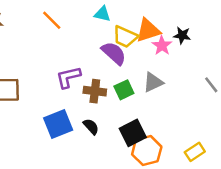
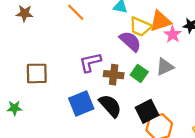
green square: (124, 90) -> (139, 73), turned -30
black semicircle: (91, 127) -> (110, 106), size x1.6

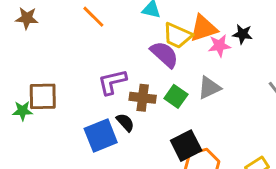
pink star: (173, 34) -> (219, 46), turned 30
black semicircle: (110, 106) -> (125, 122), moved, size x0.6
green star: (14, 108) -> (22, 111), moved

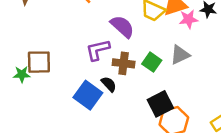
purple semicircle: (164, 54) -> (122, 27), moved
blue square: (101, 135) -> (88, 95), turned -32

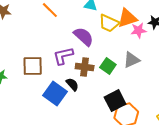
brown square: (39, 62) -> (33, 66), moved

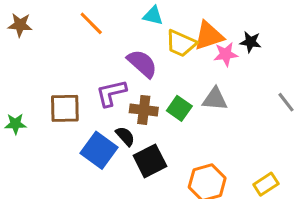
gray triangle: (131, 60) -> (215, 99), turned 30
black square: (115, 101) -> (150, 161), moved

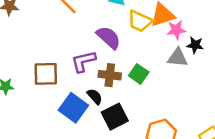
black star: (250, 42) -> (195, 45), moved
gray triangle: (215, 99) -> (178, 58), moved

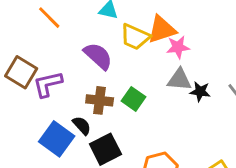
black star: (195, 45) -> (200, 92), moved
purple L-shape: (83, 61) -> (48, 84), moved
brown square: (46, 74) -> (21, 72), moved, turned 32

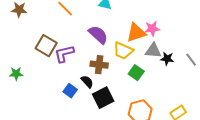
orange triangle: (162, 29) -> (136, 33), moved
yellow trapezoid: (135, 37) -> (123, 51), moved
green square: (134, 99) -> (136, 73), moved
blue square: (57, 139) -> (70, 91), size x0.6

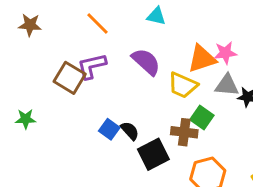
purple L-shape: (64, 54) -> (92, 66), moved
brown cross: (99, 65) -> (184, 132), moved
blue square: (70, 91) -> (109, 129), moved

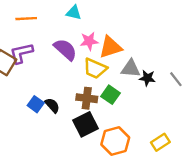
orange line: (98, 23) -> (26, 19), turned -48
pink star: (225, 53) -> (89, 41), moved
brown cross: (184, 132) -> (87, 98), moved
black square: (153, 154) -> (86, 124), moved

